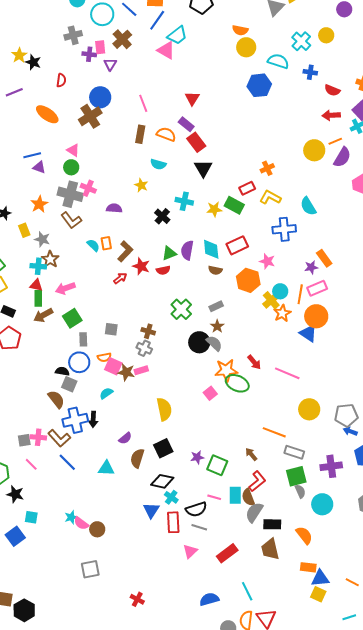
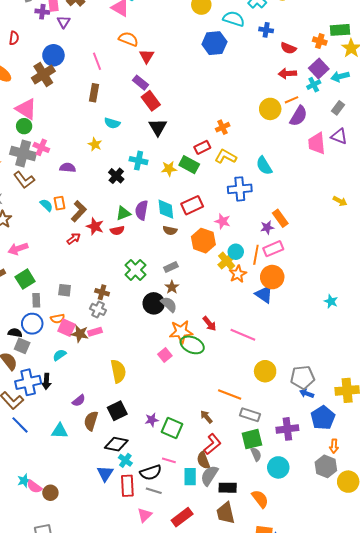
orange semicircle: (166, 134) -> (128, 39), moved
pink triangle: (73, 150) -> (26, 109), size x1.6
cyan rectangle: (235, 495) -> (190, 477), moved

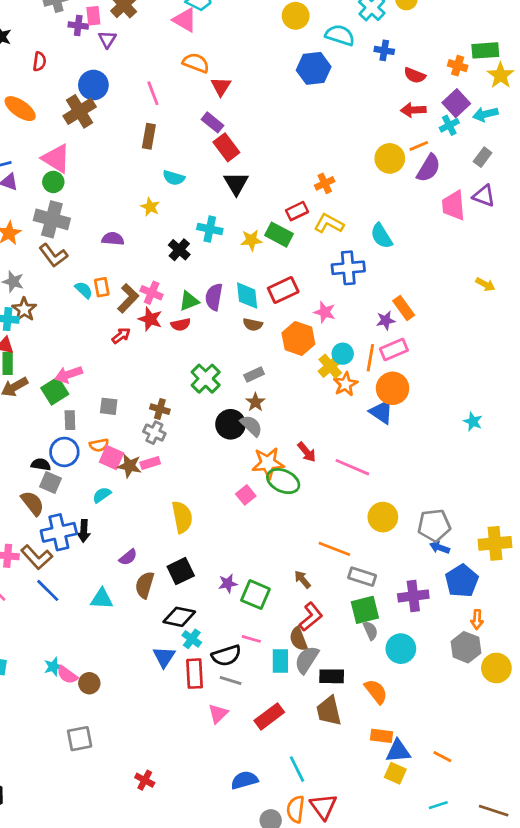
pink cross: (41, 147) -> (152, 293), moved
pink arrow: (18, 249) -> (69, 374), moved

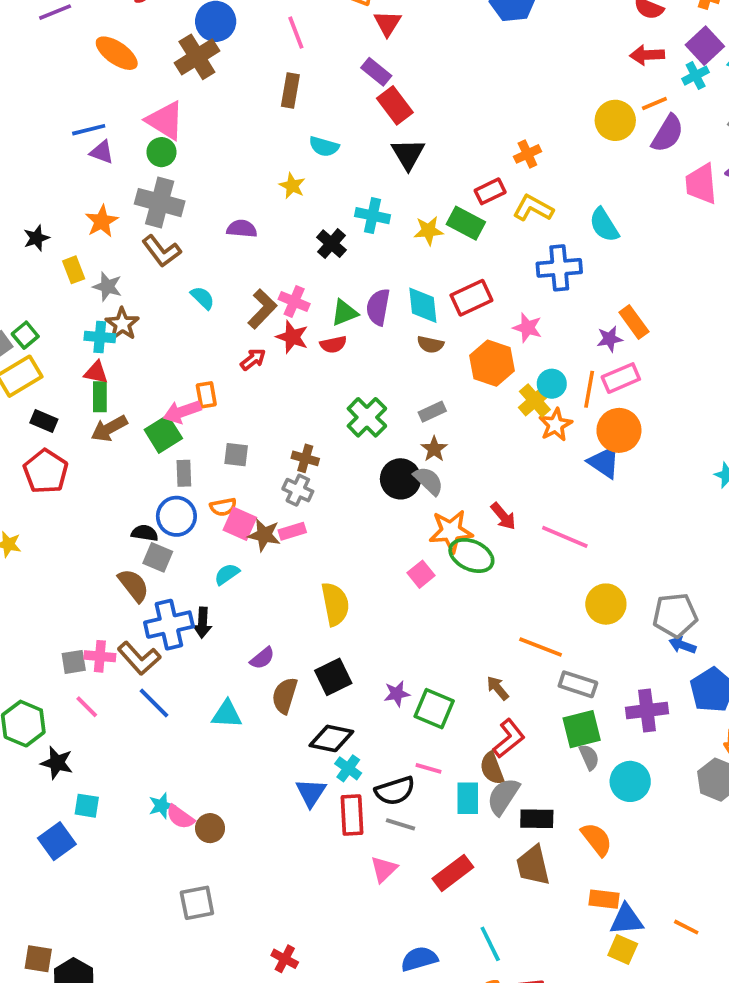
orange rectangle: (102, 287) -> (206, 395), moved

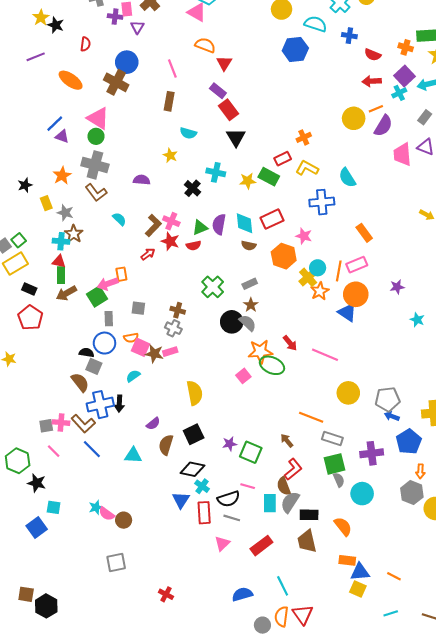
brown cross: (197, 57) -> (116, 82), turned -30
blue line: (89, 130) -> (55, 124), turned -30
purple star: (610, 339) -> (397, 287), moved

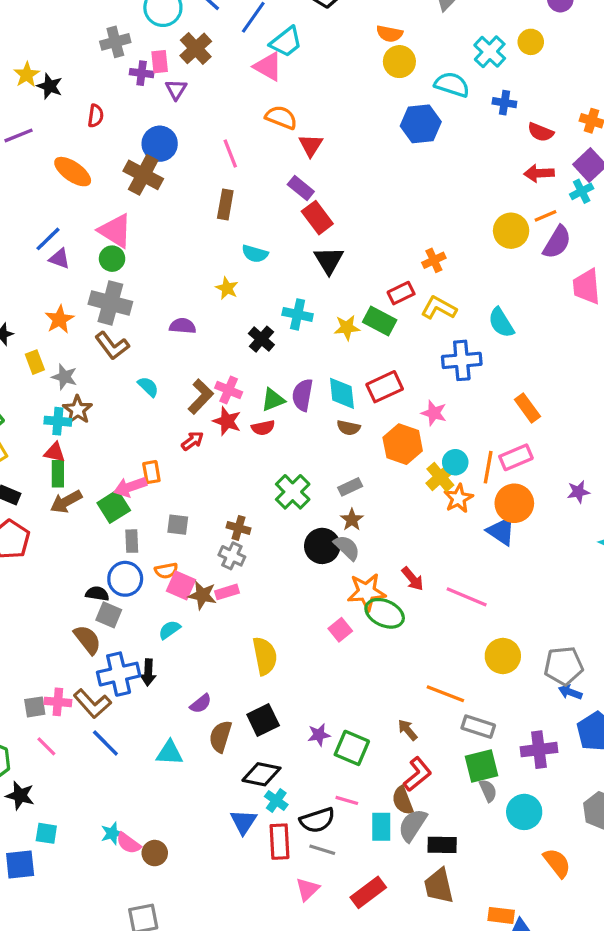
orange semicircle: (343, 526) -> (557, 863), moved
blue square: (37, 528) -> (20, 865), turned 30

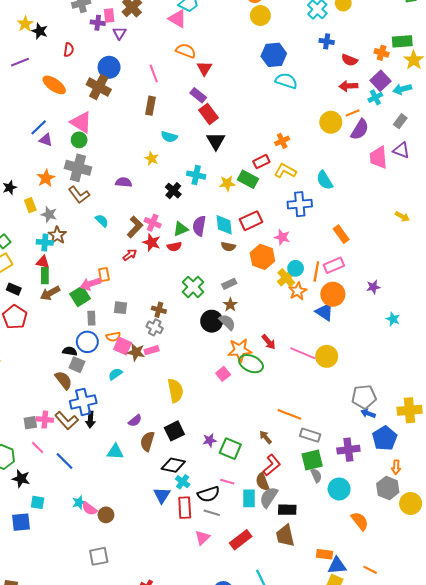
cyan semicircle: (452, 85) -> (286, 81), moved
yellow circle: (503, 656) -> (327, 356), moved
black arrow: (148, 672) -> (90, 420), moved
blue line: (105, 743) -> (65, 461), moved

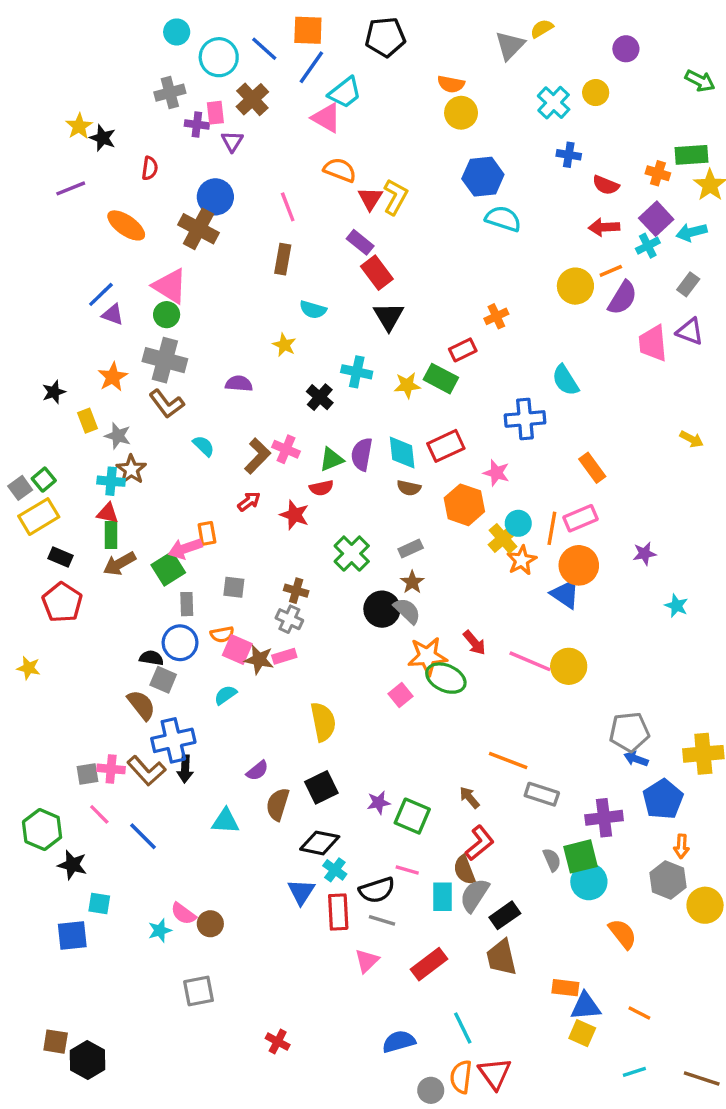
yellow L-shape: (285, 171) -> (395, 197), moved, turned 90
red star: (152, 242) -> (294, 515), moved
green square: (312, 460) -> (580, 856), moved
cyan star: (79, 502) -> (160, 930), moved
black rectangle: (287, 510) -> (505, 915), turned -36

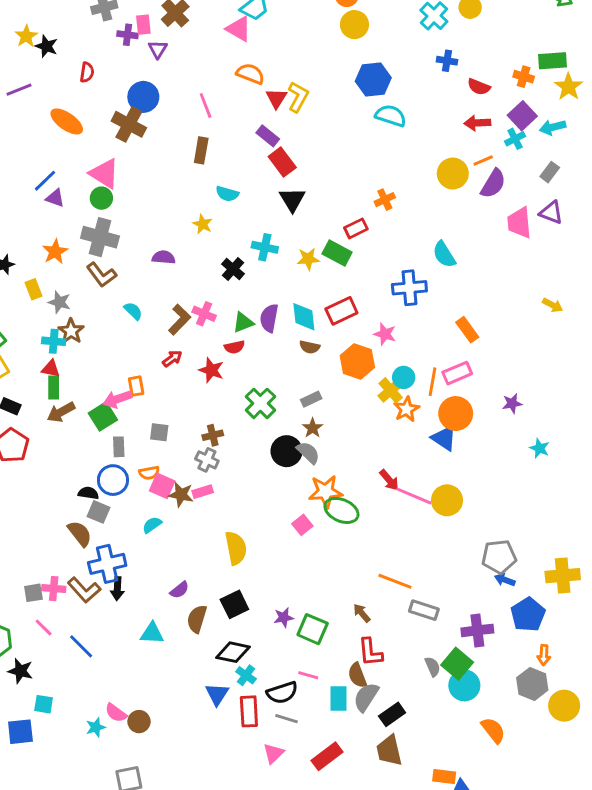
brown cross: (296, 591) -> (213, 435), turned -30
red arrow: (474, 643) -> (389, 480), moved
red L-shape: (480, 843) -> (370, 652), turned 124
green square: (580, 856) -> (457, 664), turned -36

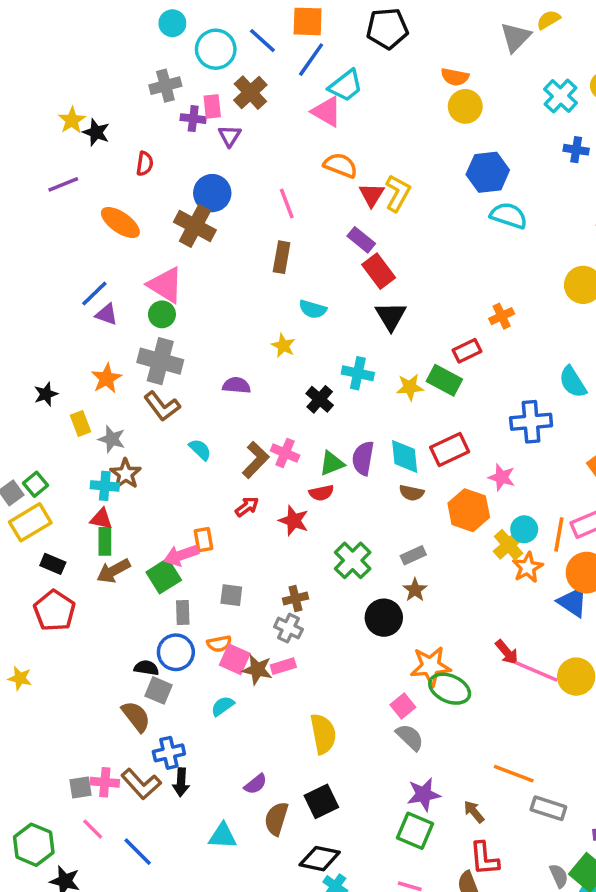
gray semicircle: (308, 453) -> (410, 737), moved
blue cross: (107, 564) -> (169, 753), size x0.7
purple star: (284, 617) -> (424, 794), moved, size x1.4

